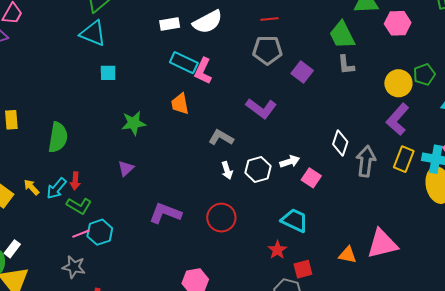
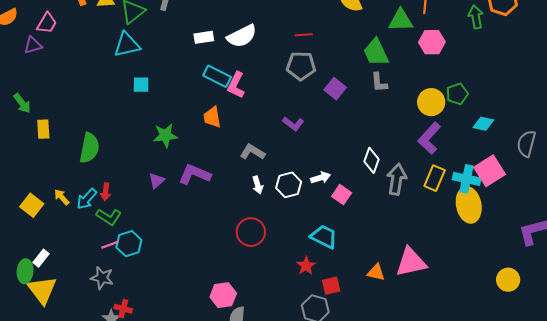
cyan triangle: (93, 33) -> (127, 45), turned -36
purple L-shape: (261, 108) -> (293, 124), size x0.7
purple L-shape: (165, 213) -> (195, 174), moved

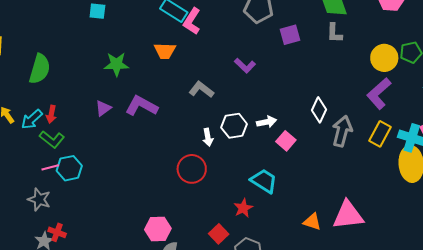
purple square: (335, 89) -> (290, 35), turned 30
orange trapezoid: (212, 117) -> (165, 51), turned -85
white arrow: (258, 185) -> (208, 137), moved
red square: (331, 286) -> (219, 234), moved, turned -36

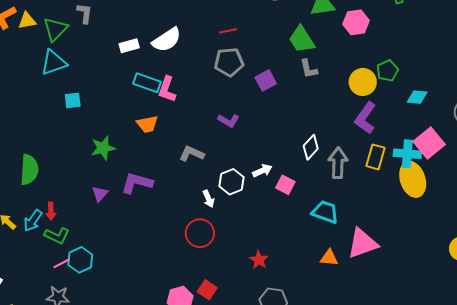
white diamond: (319, 110) -> (311, 147), turned 30
cyan trapezoid: (264, 181) -> (325, 212), moved
red square: (219, 234) -> (207, 290), moved

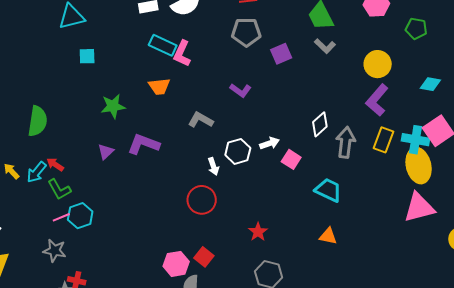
gray L-shape: (309, 69) -> (325, 46), turned -40
green pentagon: (387, 71) -> (416, 29), moved, turned 30
red arrow: (51, 211) -> (55, 165), turned 120
green L-shape: (57, 236) -> (59, 189), turned 30
pink triangle: (363, 243) -> (419, 208), moved

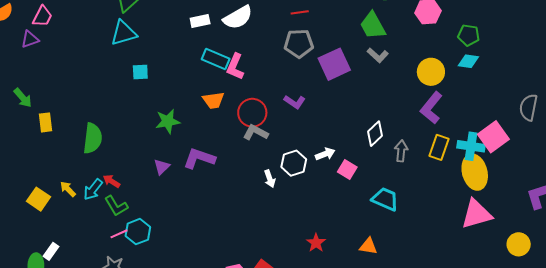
purple square: (281, 54) -> (334, 64), size x1.5
cyan diamond: (430, 84) -> (468, 61), moved
gray arrow: (346, 142) -> (401, 151), size x0.7
red circle: (202, 200) -> (252, 113), moved
orange triangle: (328, 236) -> (368, 246), moved

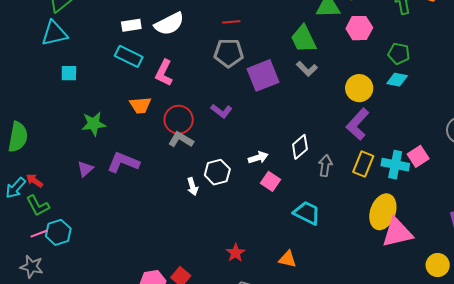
cyan rectangle: (216, 59) -> (129, 56), moved
pink square: (493, 137) -> (418, 156), size x0.7
white arrow: (325, 154) -> (258, 158), moved
yellow ellipse: (475, 172) -> (383, 212), moved, turned 32

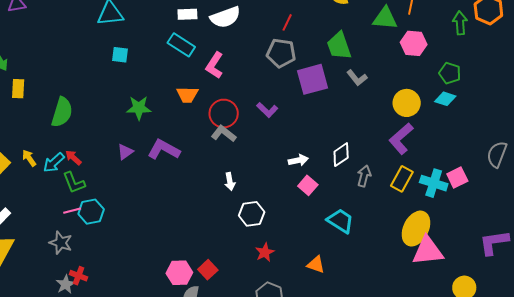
red line: (231, 22) -> (287, 22), turned -66
green trapezoid: (303, 39) -> (339, 46), moved
white hexagon: (217, 172) -> (252, 214), moved

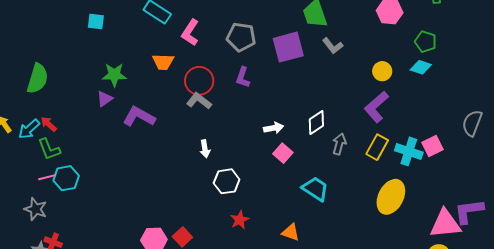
gray pentagon: (281, 53) -> (241, 37), moved
yellow circle: (407, 103) -> (382, 71), size x0.7
purple L-shape: (267, 110) -> (243, 77), turned 65
purple triangle: (125, 152) -> (105, 99), moved
pink triangle: (428, 251) -> (445, 224), moved

